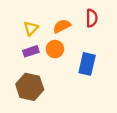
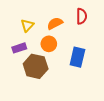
purple rectangle: (31, 51) -> (19, 48), moved
brown hexagon: (30, 87) -> (36, 66), moved

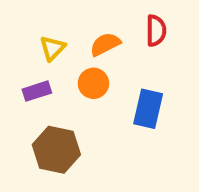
brown hexagon: (36, 66) -> (56, 150), moved

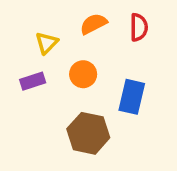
orange semicircle: (105, 44) -> (94, 24), moved
brown hexagon: (56, 150) -> (88, 133), moved

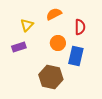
red semicircle: (139, 27) -> (80, 27), moved
orange circle: (83, 74) -> (58, 43), moved

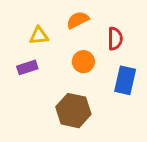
yellow triangle: (27, 25) -> (39, 36), turned 40
blue rectangle: (76, 56) -> (125, 80), moved

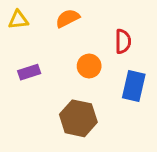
orange semicircle: (78, 20) -> (68, 18), moved
yellow triangle: (39, 36) -> (18, 20), moved

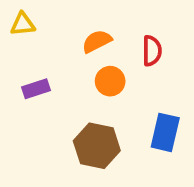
orange semicircle: (68, 18) -> (97, 41), moved
blue rectangle: (134, 86) -> (165, 132), moved

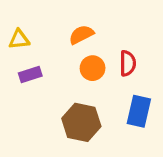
yellow triangle: (23, 24) -> (19, 39), moved
red semicircle: (152, 51) -> (128, 63), moved

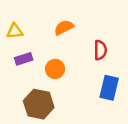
orange circle: (93, 68) -> (55, 69), moved
brown hexagon: (81, 122) -> (39, 104), moved

